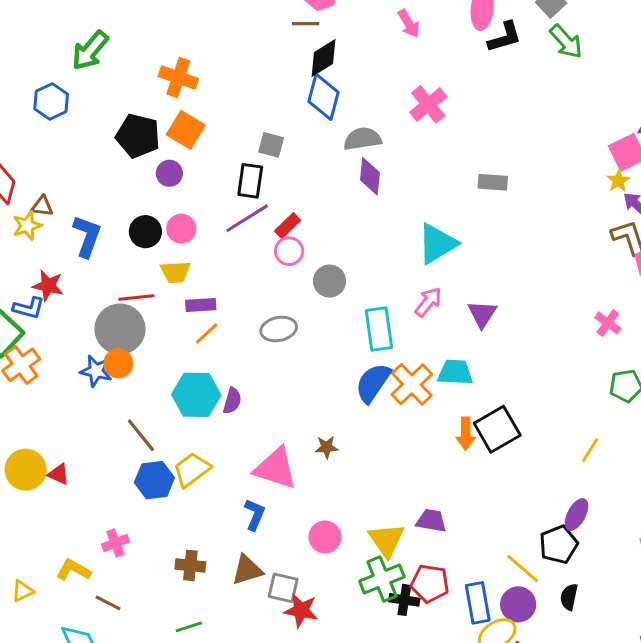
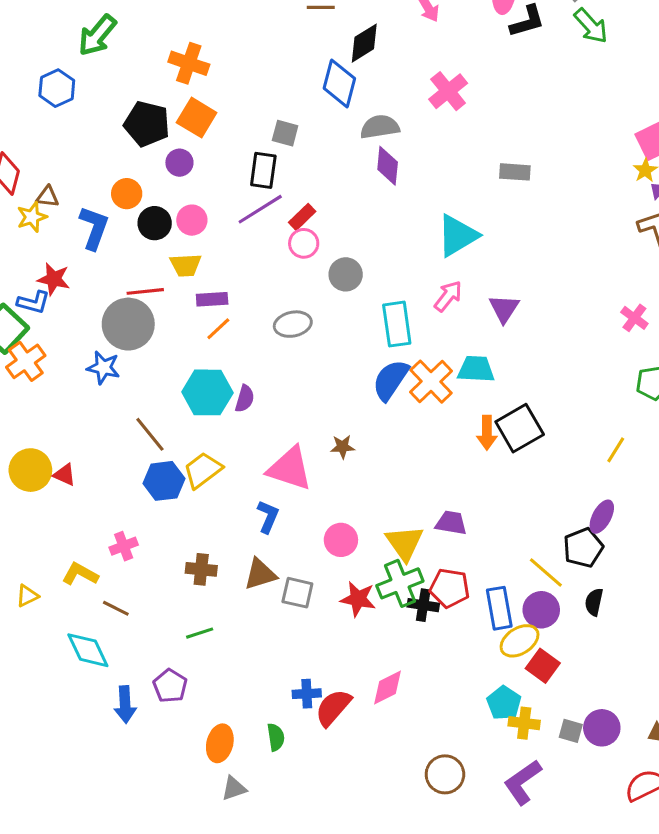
black diamond: (324, 58) -> (364, 43), moved
orange circle: (118, 363) -> (127, 194), moved
red star: (301, 610) -> (358, 599), moved

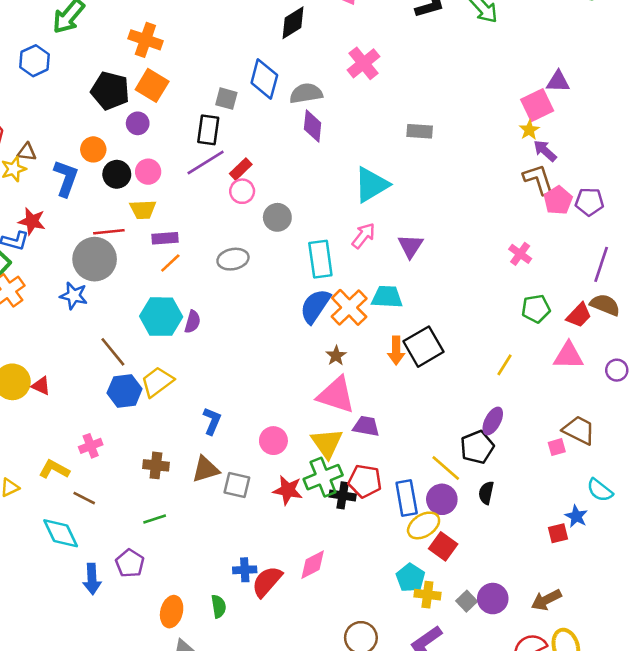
blue diamond: (339, 83) -> (264, 79), moved
brown star: (342, 447) -> (336, 356), moved, turned -30
pink triangle: (290, 468) -> (336, 395), moved
gray square: (571, 731) -> (467, 601), turned 30

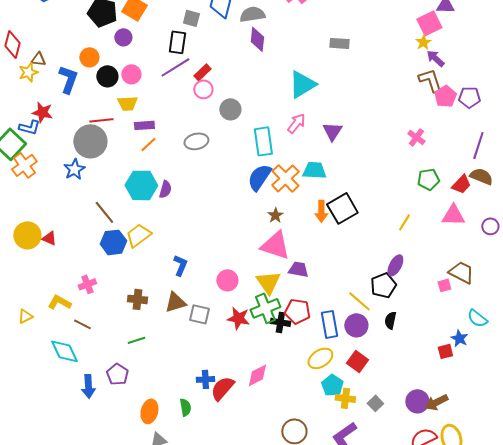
blue star: (74, 296) -> (74, 169), turned 30
yellow ellipse: (424, 525) -> (320, 358), moved
purple circle: (493, 599) -> (417, 401), moved

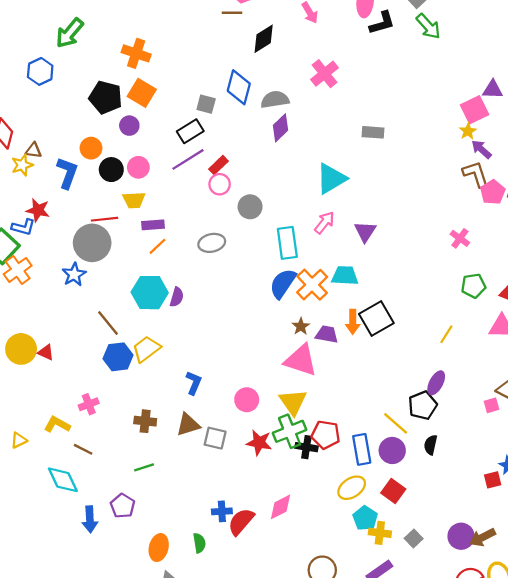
purple diamond: (257, 39) -> (281, 128), turned 40
black rectangle: (177, 42) -> (190, 131), turned 50
purple trapezoid: (298, 269) -> (327, 334), moved

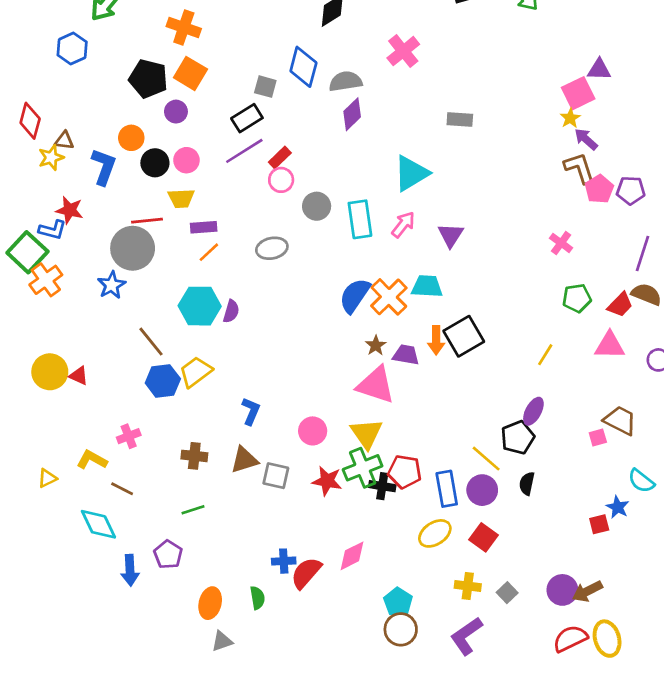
cyan rectangle: (287, 243) -> (360, 219), moved
cyan pentagon: (365, 518) -> (398, 602), moved

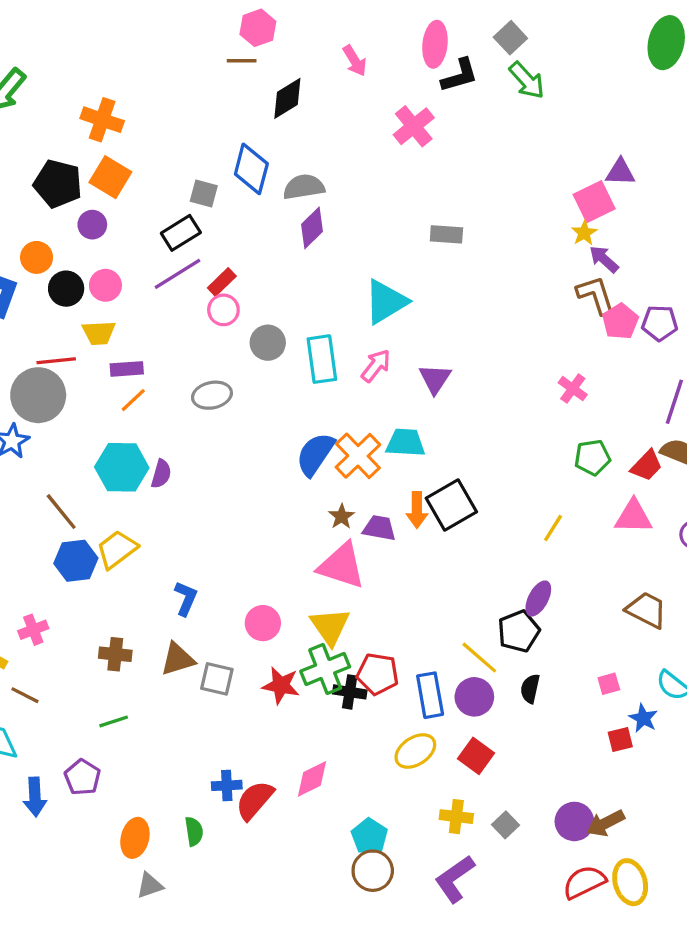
pink cross: (403, 51) -> (414, 126), moved
pink square: (598, 438) -> (609, 684), moved

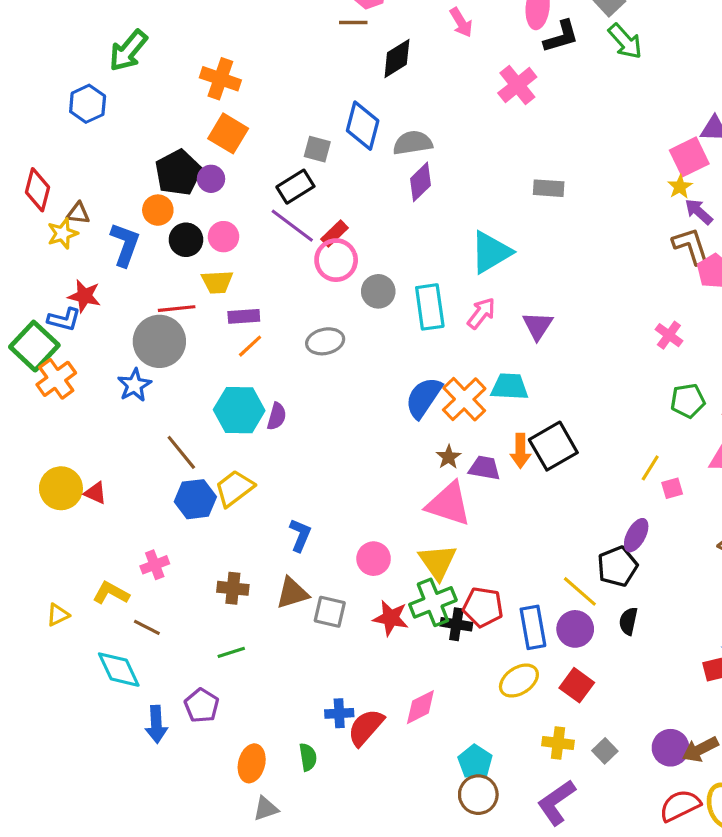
black pentagon: (58, 184) -> (178, 173), moved, turned 30
purple line: (178, 274) -> (292, 226), turned 69
pink circle: (223, 310) -> (336, 260), size x1.4
pink square: (609, 684) -> (672, 488), moved

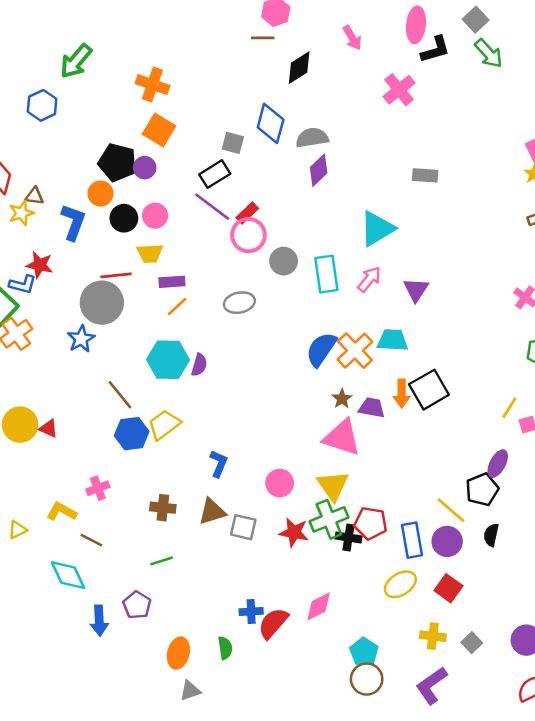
black pentagon: (178, 173) -> (117, 162), turned -30

